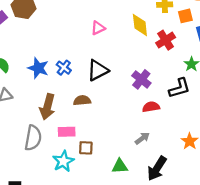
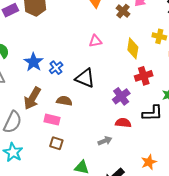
red cross: (166, 40) -> (144, 76), moved
black triangle: (98, 70) -> (85, 78), turned 35
pink rectangle: (67, 132) -> (52, 120), moved
gray arrow: (142, 138) -> (105, 141), moved
cyan star: (63, 161) -> (13, 152), moved, turned -30

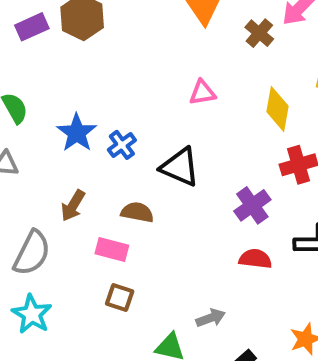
brown arrow: (32, 98) -> (73, 206), size x0.7
gray arrow: (105, 141) -> (211, 318), moved

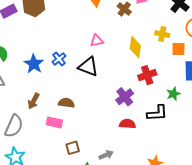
blue cross: (122, 145) -> (59, 59), moved
black triangle: (180, 167) -> (88, 67), moved
brown square: (120, 297) -> (73, 148), moved, turned -32

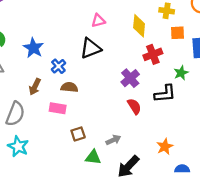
orange square: (178, 49) -> (178, 33), moved
blue cross: (59, 59) -> (58, 66), moved
black triangle: (88, 67) -> (91, 48), turned -40
red semicircle: (127, 124) -> (134, 106), turned 56

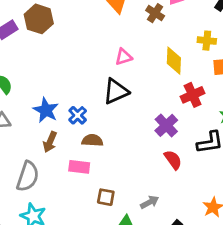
blue star: (33, 48) -> (46, 110), moved
brown square: (78, 134) -> (106, 197), turned 32

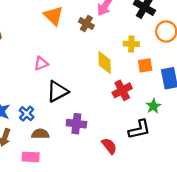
pink triangle: (124, 57) -> (41, 63), moved
purple cross: (166, 125) -> (76, 124), moved, turned -36

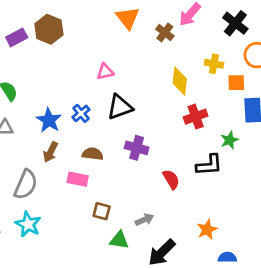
orange square: (145, 65) -> (236, 83), moved
blue cross: (27, 114) -> (81, 113), moved

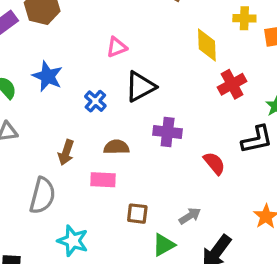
blue star: (49, 120) -> (48, 76), moved
cyan star: (28, 224) -> (73, 241), moved
green triangle: (119, 240) -> (164, 245), turned -30

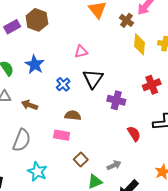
yellow diamond: (207, 45) -> (139, 44), moved
black triangle: (140, 87) -> (93, 79), turned -35
purple cross: (168, 132) -> (116, 100), moved
brown arrow: (66, 153) -> (30, 105), moved, turned 84
brown square: (137, 214) -> (81, 160), turned 32

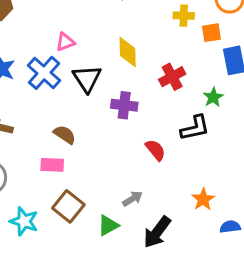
yellow diamond: (139, 44) -> (128, 52), moved
blue cross: (63, 84) -> (44, 73), moved, size x1.6
brown semicircle: (73, 115) -> (65, 135), turned 35
brown square: (81, 160) -> (68, 206), moved, size x1.5

